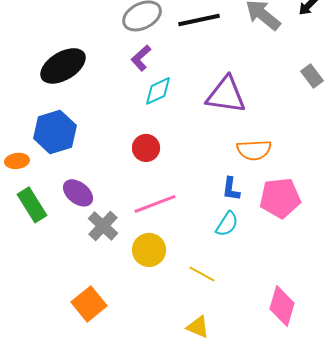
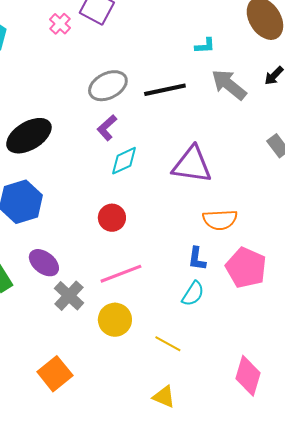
pink pentagon: (280, 198) -> (246, 268), turned 30

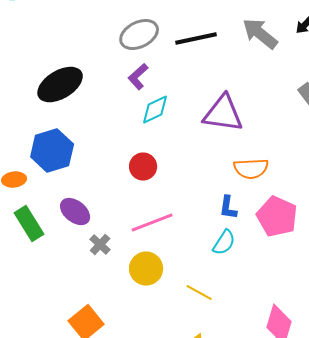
gray cross: (69, 296) -> (100, 245), size x0.7

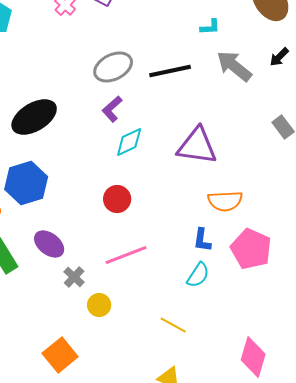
yellow circle: (146, 269) -> (99, 305), moved, size x0.7

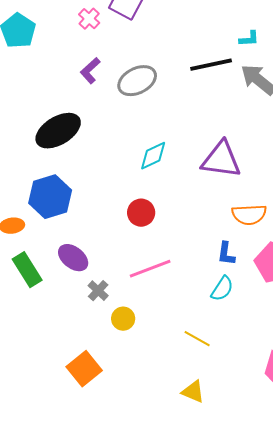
cyan L-shape: (210, 27) -> (249, 39), moved
black line: (170, 71) -> (211, 65), moved
purple L-shape: (112, 109) -> (90, 71), moved

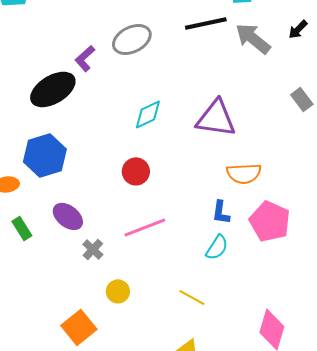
purple L-shape: (90, 71) -> (85, 58), moved
green rectangle: (27, 270) -> (22, 228), size x0.7
yellow circle: (123, 319) -> (118, 291), moved

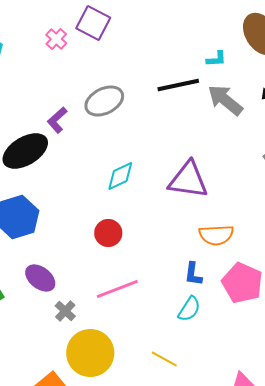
yellow circle: (118, 291) -> (90, 353), size x2.0

